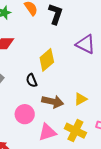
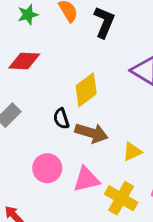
brown arrow: (53, 102) -> (91, 133), moved
pink triangle: (47, 132) -> (86, 179), moved

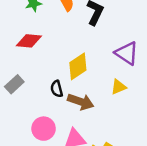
yellow triangle: (132, 152) -> (119, 87), moved

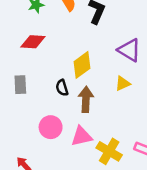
gray rectangle: (14, 84) -> (20, 85), turned -48
brown arrow: (81, 102) -> (86, 99), turned -105

